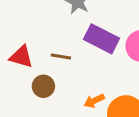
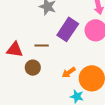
purple rectangle: (101, 39) -> (68, 29), turned -75

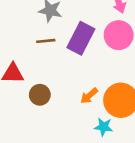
brown line: (42, 46) -> (46, 41), moved

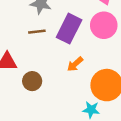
orange arrow: (89, 96) -> (75, 64), moved

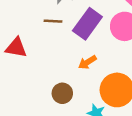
brown circle: (32, 81) -> (62, 93), moved

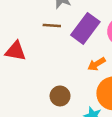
orange arrow: (87, 62) -> (97, 64), moved

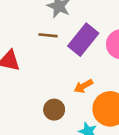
orange arrow: (97, 64) -> (83, 86), moved

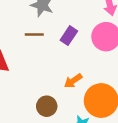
purple rectangle: (83, 40) -> (69, 36), size x0.6

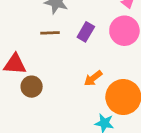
brown circle: (47, 106) -> (32, 87), moved

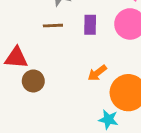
purple rectangle: (86, 32) -> (90, 25), turned -30

